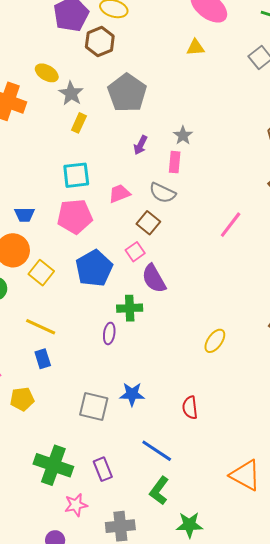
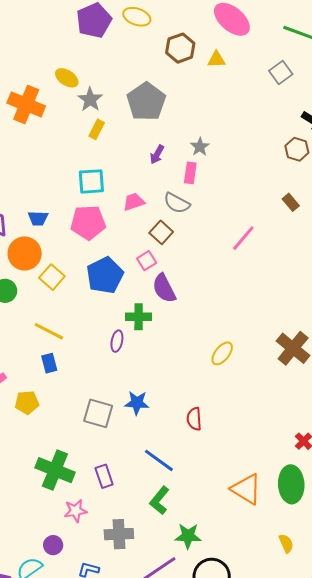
brown hexagon: (100, 41) -> (180, 48), moved

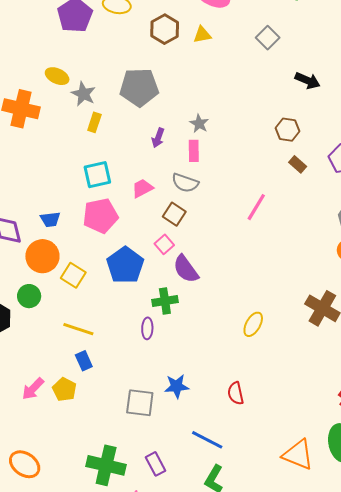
gray pentagon: (146, 102) -> (139, 87), turned -30
brown hexagon: (297, 149) -> (288, 130), moved
yellow pentagon: (27, 403) -> (64, 389), moved, turned -30

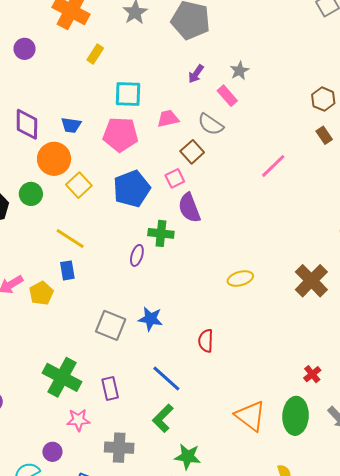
yellow rectangle: (94, 122) -> (95, 54), moved
pink rectangle: (194, 151) -> (227, 96), turned -55
yellow ellipse: (253, 324) -> (240, 279), turned 30

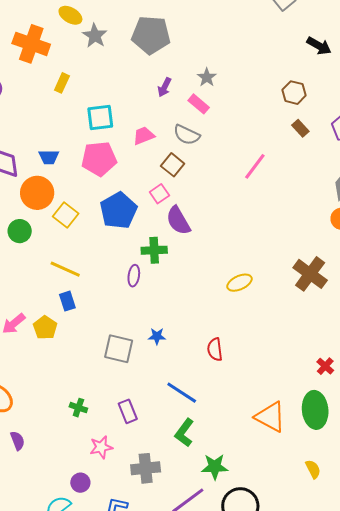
blue star: (150, 319) -> (157, 336), size x0.7
green cross: (62, 377) -> (78, 408), size x0.5

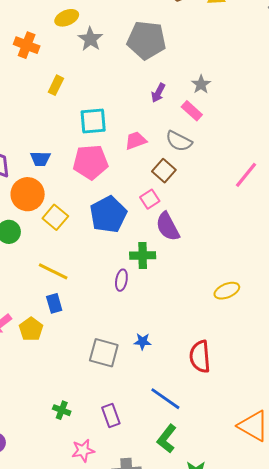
yellow ellipse: (70, 15) -> (67, 18), turned -55
orange cross: (31, 44) -> (27, 45), size x0.7
red semicircle: (215, 349) -> (200, 357), size x1.4

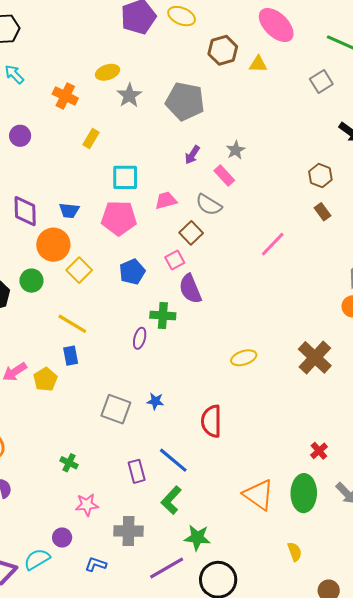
blue pentagon: (108, 215) -> (132, 272), size x0.7
purple rectangle: (111, 416) -> (137, 471), moved

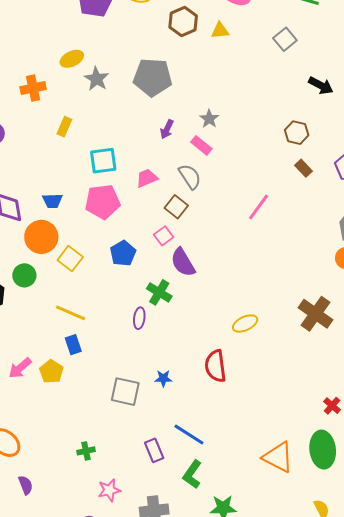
orange cross: (65, 96) -> (33, 88), turned -30
gray semicircle: (209, 205) -> (190, 177), turned -148
green cross: (163, 315) -> (159, 292), turned 35
red semicircle: (211, 421) -> (215, 366), moved
green cross: (69, 463) -> (86, 451), turned -30

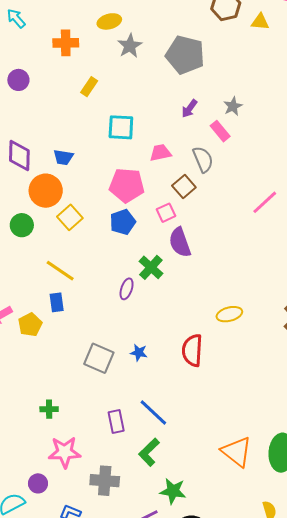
pink pentagon: (103, 202) -> (127, 185), moved
pink star: (109, 490) -> (65, 452), size x1.4

